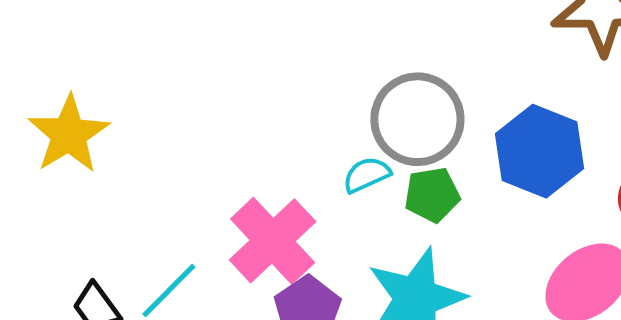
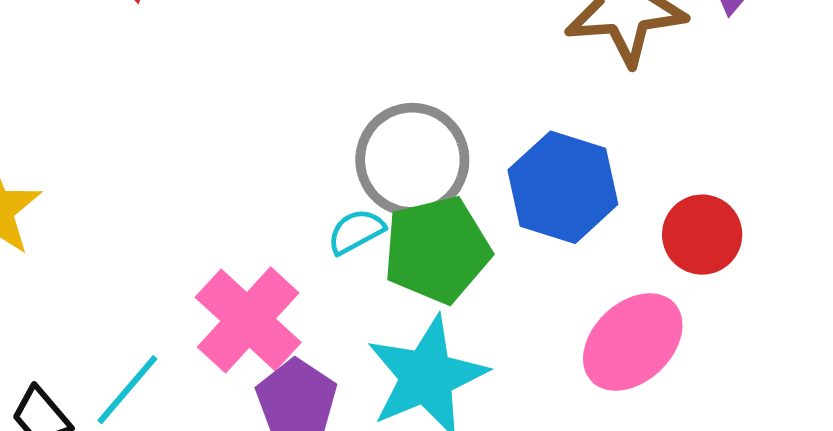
green pentagon: (432, 195) -> (437, 250), size x1.6

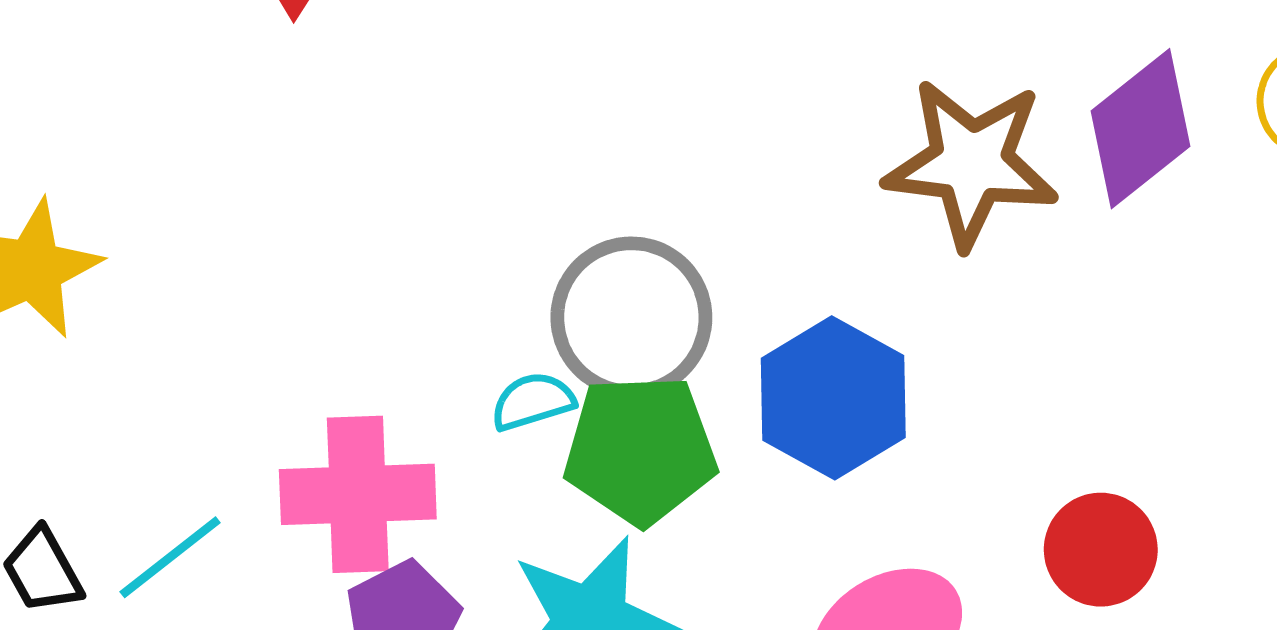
red circle: (702, 235) -> (1101, 550), moved
pink cross: (248, 320) -> (358, 494), turned 34

